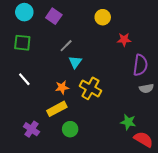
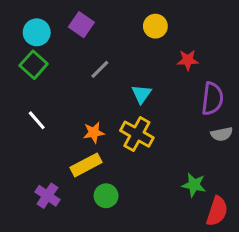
cyan circle: (24, 12) -> (37, 32), moved
green square: (22, 43) -> (34, 65), turned 36
cyan triangle: (75, 62) -> (141, 94), moved
red semicircle: (143, 139) -> (217, 211), turned 78

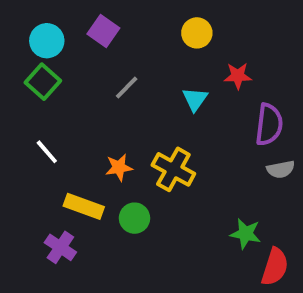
cyan triangle: (141, 94) -> (195, 99), moved
yellow rectangle: (86, 165) -> (84, 206), moved, turned 48
green circle: (106, 196) -> (134, 218), moved

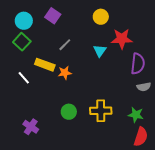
red star: (238, 76) -> (122, 39), size x1.5
orange star: (119, 167) -> (65, 73), moved
yellow cross: (173, 169) -> (101, 111), moved, turned -30
yellow rectangle: (84, 206) -> (45, 65), moved
green star: (246, 234) -> (136, 115), moved

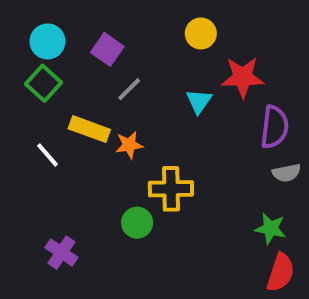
purple square: (53, 16) -> (107, 49), moved
yellow cross: (101, 111) -> (171, 189), moved

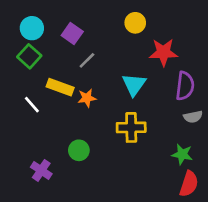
cyan triangle: (199, 101) -> (134, 85), moved, size x1.4
yellow cross: (171, 189) -> (131, 127), moved
green circle: (137, 223) -> (79, 150), moved

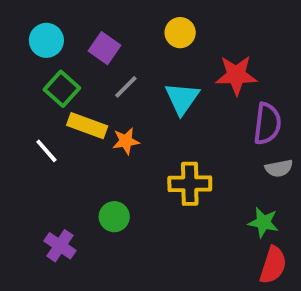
yellow circle: (135, 23) -> (180, 33), moved
green square: (29, 56) -> (62, 89), moved
cyan triangle: (134, 85) -> (182, 98), moved

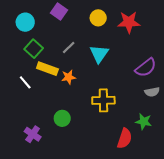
purple square: (105, 48) -> (59, 12), moved
red star: (236, 75) -> (129, 22), moved
purple semicircle: (267, 124) -> (146, 68), turned 45
red semicircle: (273, 265) -> (125, 138), moved

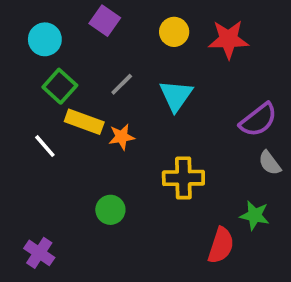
gray semicircle: (152, 92) -> (270, 163), turned 64
purple cross: (33, 134) -> (39, 253), moved

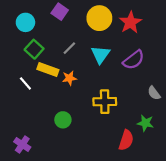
yellow circle: (174, 32) -> (99, 18), size x1.5
red star: (228, 39) -> (130, 22), turned -30
purple semicircle: (258, 120) -> (134, 60), moved

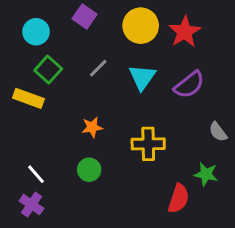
yellow rectangle: (48, 70) -> (28, 98), moved
orange star: (69, 78) -> (92, 127), moved
white line: (25, 83) -> (36, 174), moved

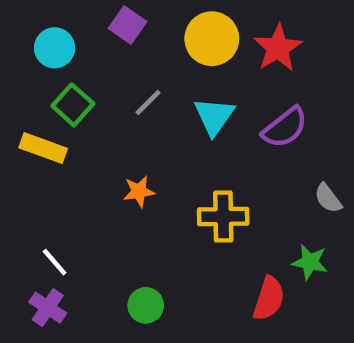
green circle: (89, 170) -> (146, 305), moved

